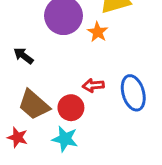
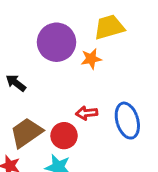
orange star: (98, 32) -> (91, 59), turned 30
brown trapezoid: (34, 105) -> (26, 133), turned 104

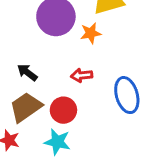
black arrow: (16, 83) -> (27, 72), moved
red arrow: (87, 113) -> (82, 75), moved

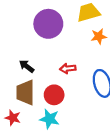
orange star: (91, 33) -> (99, 36), moved
brown trapezoid: (26, 107) -> (25, 93), turned -55

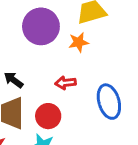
orange star: (99, 36) -> (79, 42), moved

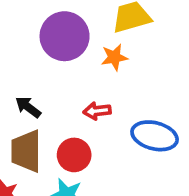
blue ellipse: (109, 102) -> (155, 136), turned -60

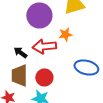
orange star: (114, 57) -> (65, 34), moved
red arrow: (97, 111) -> (44, 46), moved, size x1.6

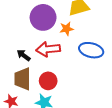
orange star: (65, 34) -> (67, 29), moved
blue ellipse: (86, 67) -> (91, 50), moved

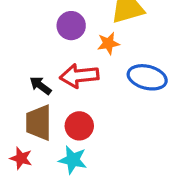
purple circle: (43, 17) -> (71, 26), size x0.7

